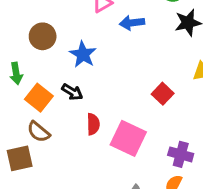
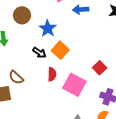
red square: (163, 94) -> (100, 68), moved
orange square: (39, 98) -> (60, 50), moved

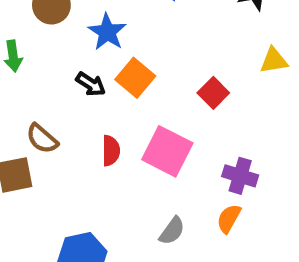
red square: (100, 68) -> (213, 93), moved
red semicircle: (52, 74) -> (111, 151), moved

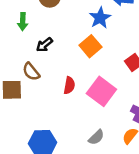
blue star: (107, 32) -> (100, 18), moved
black arrow: (91, 84) -> (44, 45), moved, turned 98

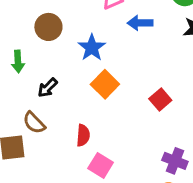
blue star: (100, 18) -> (92, 48), moved
pink square: (101, 91) -> (101, 165), moved, size x0.7

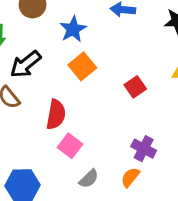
black arrow: (48, 88) -> (26, 64), size x1.5
red semicircle: (83, 135) -> (56, 114), size x1.4

